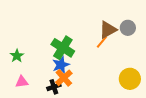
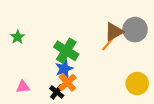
gray circle: (128, 28) -> (135, 30), size x1.5
green star: (17, 56) -> (18, 37), moved
black cross: (54, 87) -> (57, 92), turned -32

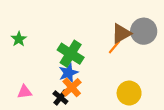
yellow circle: (137, 84) -> (129, 93), moved

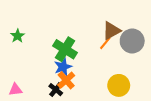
gray circle: (144, 31) -> (132, 41), moved
pink triangle: (24, 92) -> (15, 90), moved

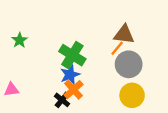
brown triangle: (111, 31) -> (124, 34), turned 36
gray circle: (132, 41) -> (129, 64), moved
pink triangle: (15, 90) -> (11, 90), moved

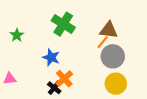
green cross: (72, 55) -> (63, 24), moved
blue star: (70, 75) -> (51, 57), moved, turned -30

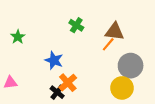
green cross: (63, 24) -> (76, 25), moved, size x0.6
gray circle: (113, 56) -> (131, 66), moved

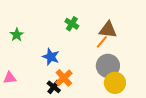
gray circle: (131, 66) -> (108, 66), moved

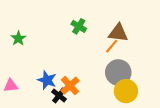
blue star: (51, 57) -> (47, 80), moved

